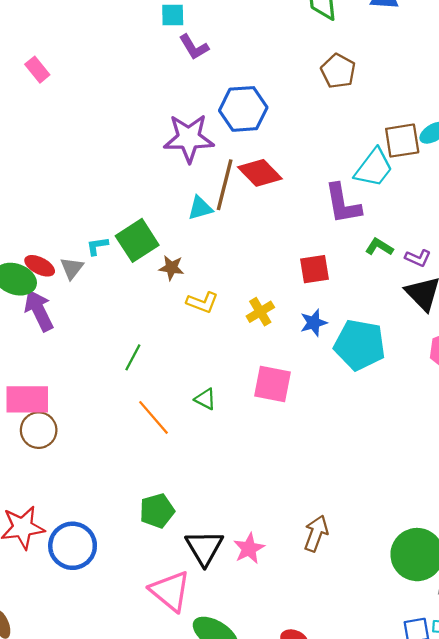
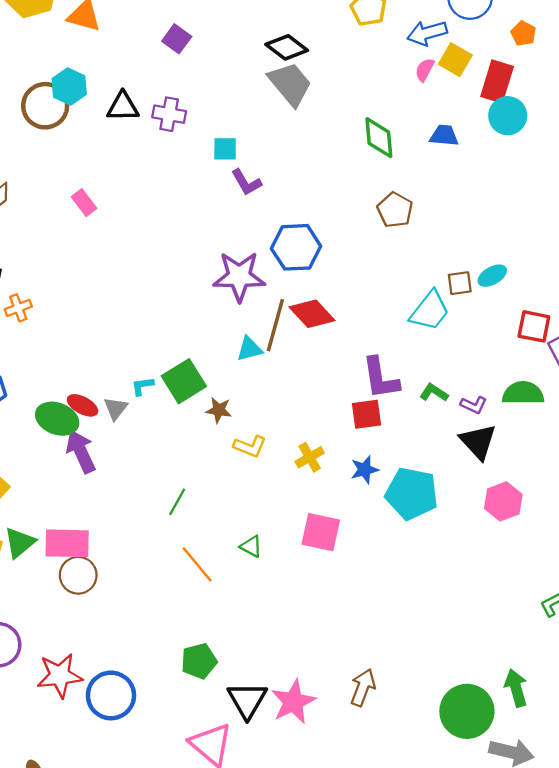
brown square: (402, 141) -> (460, 283), size x0.7
purple L-shape: (343, 204) -> (380, 378), moved
pink star: (249, 549) -> (293, 702), size x1.4

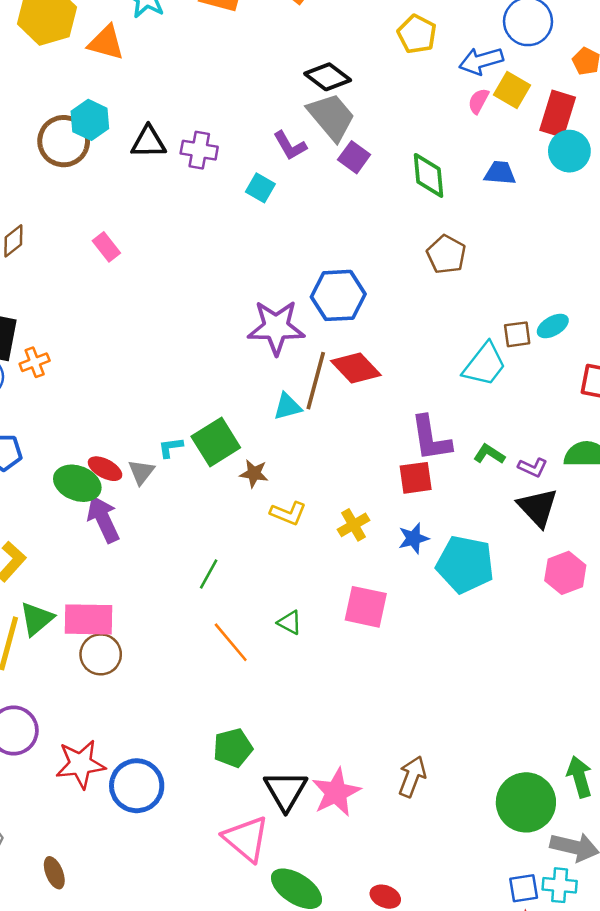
purple square: (177, 39) -> (354, 157), moved
cyan square: (225, 149) -> (260, 188), turned 30
purple L-shape: (246, 182) -> (290, 146), moved

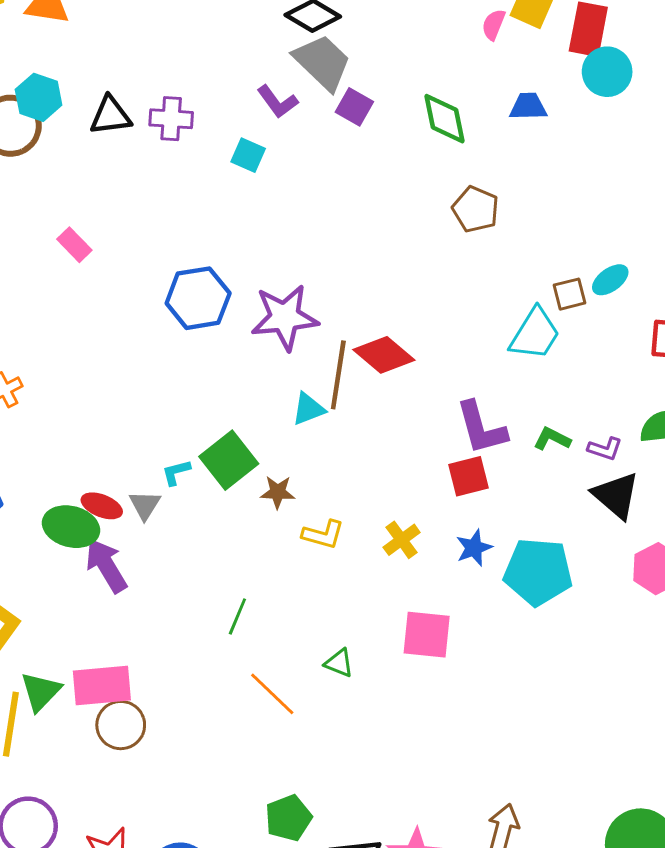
blue hexagon: (338, 295) -> (198, 298), moved

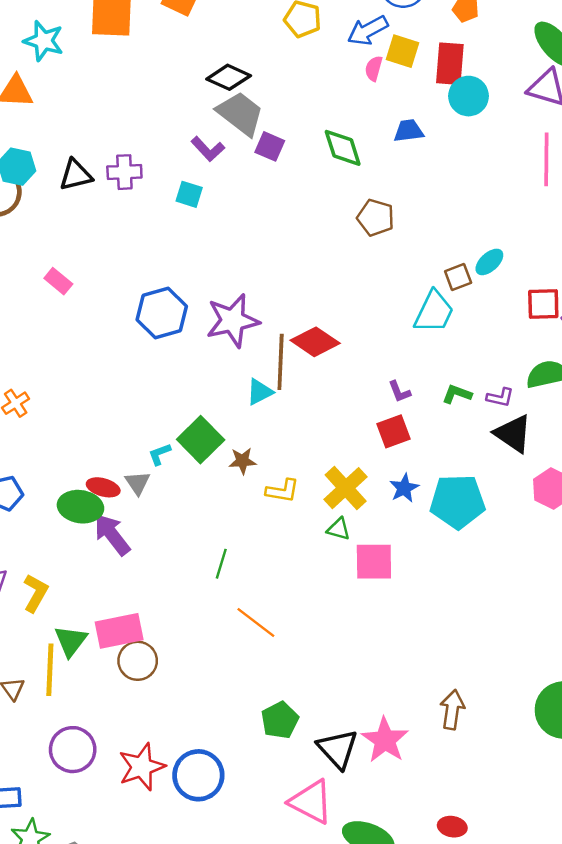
purple L-shape: (481, 428) -> (399, 392), size x0.5
yellow cross: (402, 540) -> (346, 488), size x1.5
green triangle: (339, 663) -> (339, 529), moved

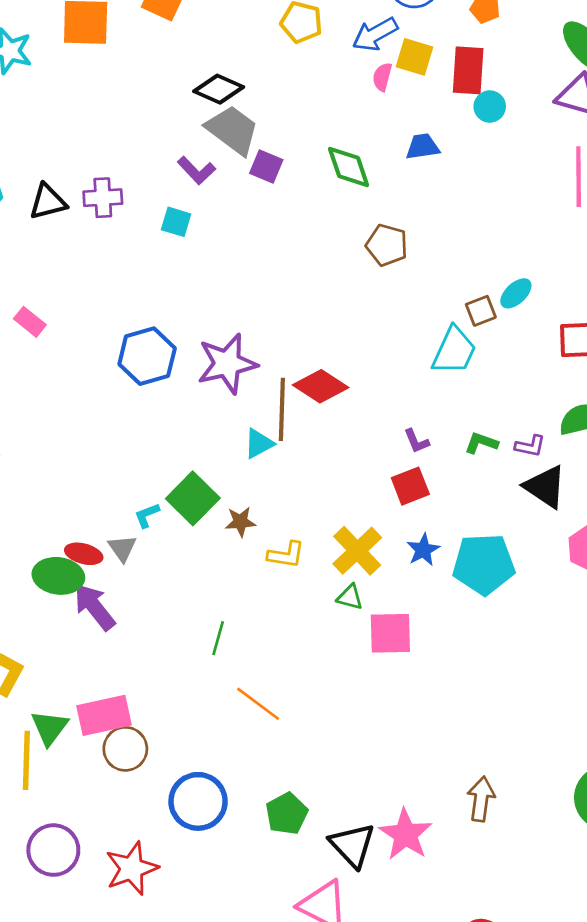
cyan circle: (468, 96) -> (490, 107), size x0.7
blue circle: (198, 775) -> (198, 801), moved

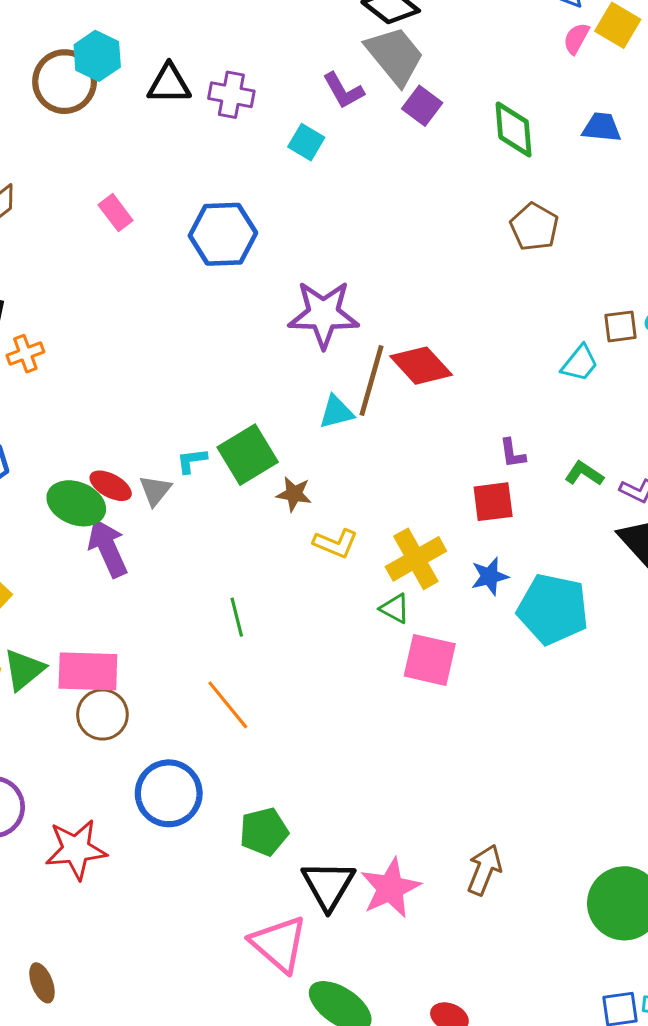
cyan trapezoid: (454, 351) -> (580, 363), size x0.7
blue hexagon: (147, 356) -> (223, 234), moved
green line: (218, 638) -> (237, 617), turned -44
orange line: (258, 704) -> (228, 705), moved

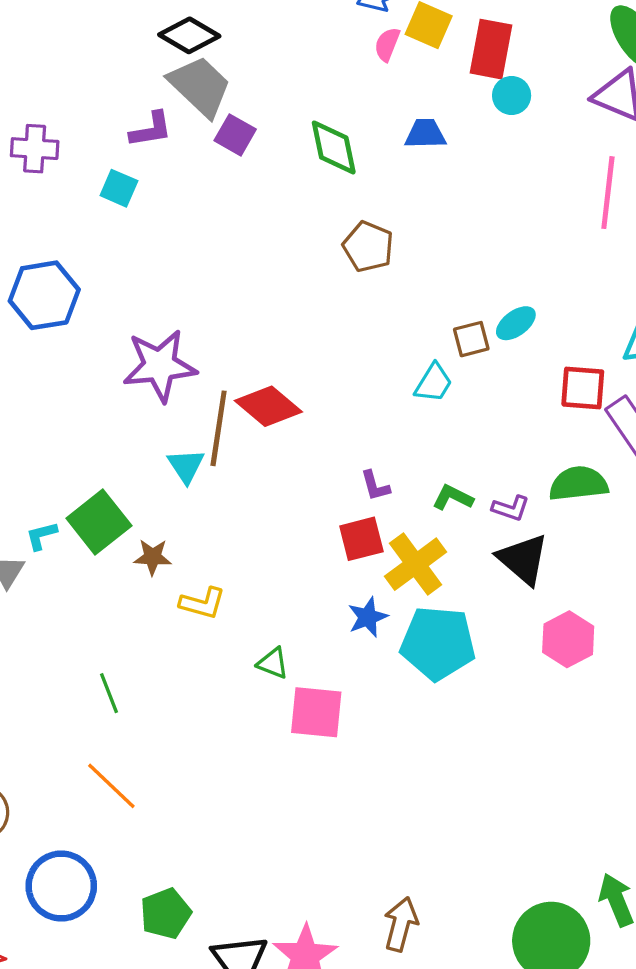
purple L-shape: (343, 91) -> (151, 129), turned -63
cyan triangle: (336, 412) -> (186, 466), turned -42
yellow cross: (416, 559) -> (416, 564), moved

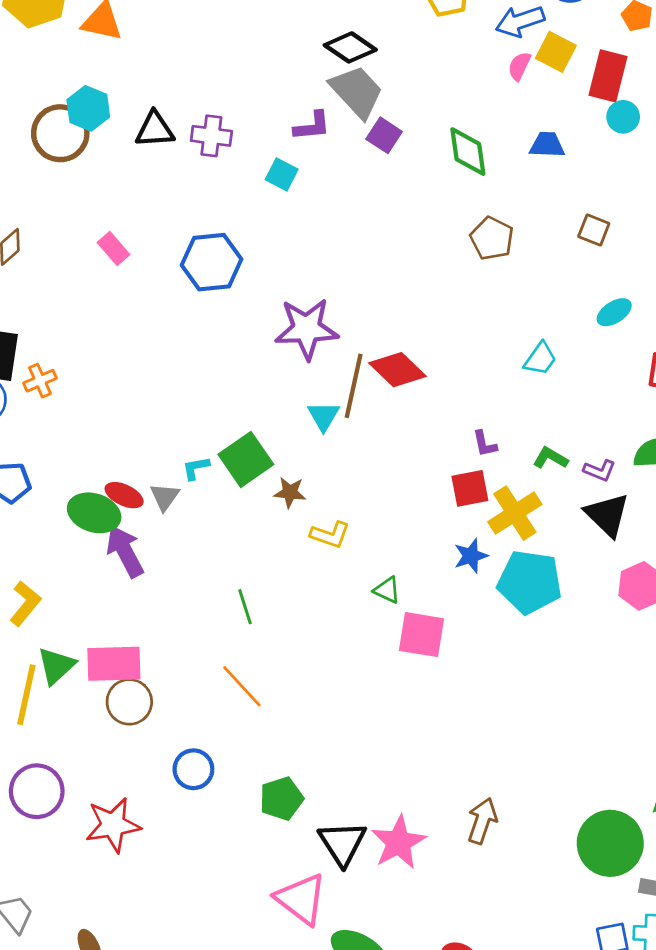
brown square: (471, 339) -> (594, 230), moved, turned 32
blue circle: (61, 886) -> (193, 769), size x0.7

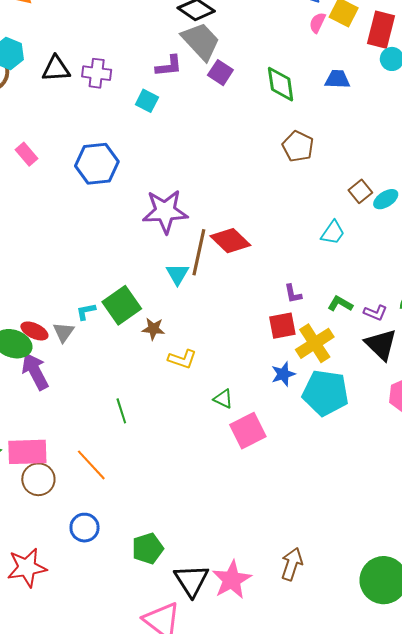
brown square: (594, 230) -> (360, 191), moved, turned 30
pink square: (421, 635) -> (248, 431), turned -36
orange line: (242, 686) -> (91, 465), moved

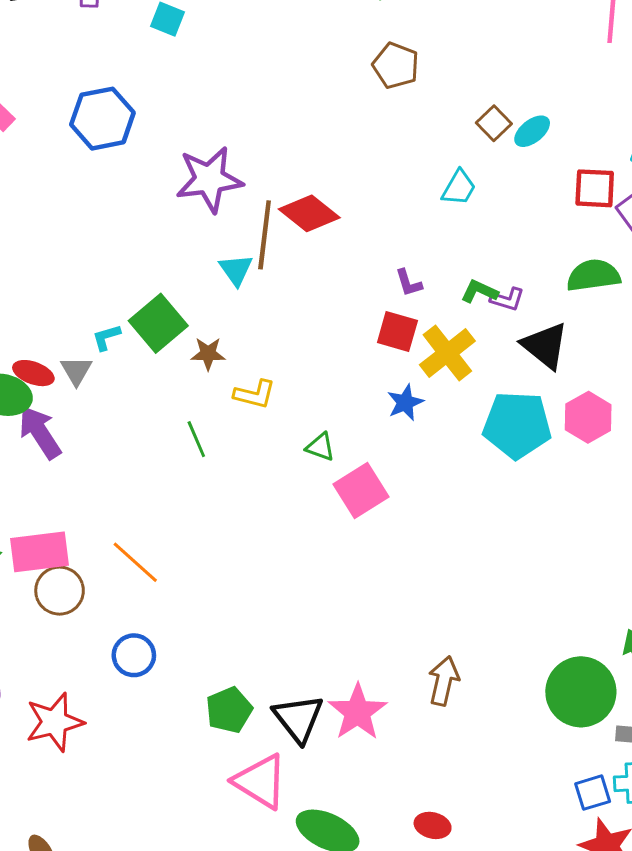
purple L-shape: (375, 313) -> (507, 299), moved
red square: (282, 326) -> (397, 331), turned 32
cyan pentagon: (325, 393) -> (517, 425), moved
green line: (121, 411) -> (196, 439), moved
green pentagon: (148, 548) -> (229, 710), moved

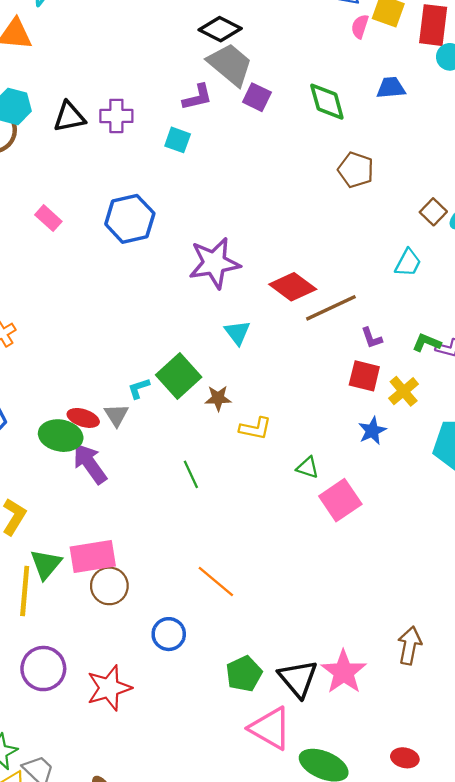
brown line: (265, 235) -> (331, 308), moved, turned 60
yellow cross: (447, 353) -> (404, 391), size x0.7
green line: (196, 439) -> (191, 474), moved
orange line: (135, 562) -> (216, 582), moved

